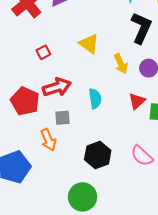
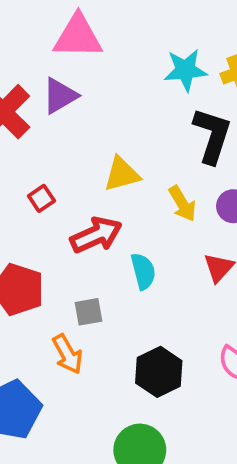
yellow triangle: (89, 44) -> (122, 174), turned -45
red arrow: (57, 87) -> (96, 235), moved

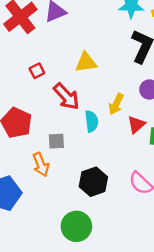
yellow arrow: (182, 204) -> (116, 104), moved, turned 50
red arrow: (96, 235) -> (66, 96), turned 64

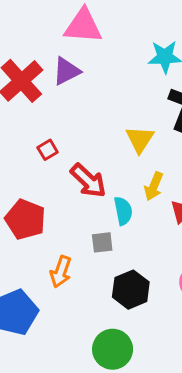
yellow triangle: (86, 62) -> (140, 139), moved, turned -45
gray square: (56, 141) -> (102, 242), moved
orange arrow: (41, 164) -> (61, 272), turned 45

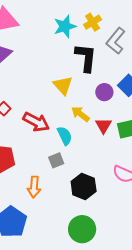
yellow arrow: (154, 186) -> (80, 114), turned 120

